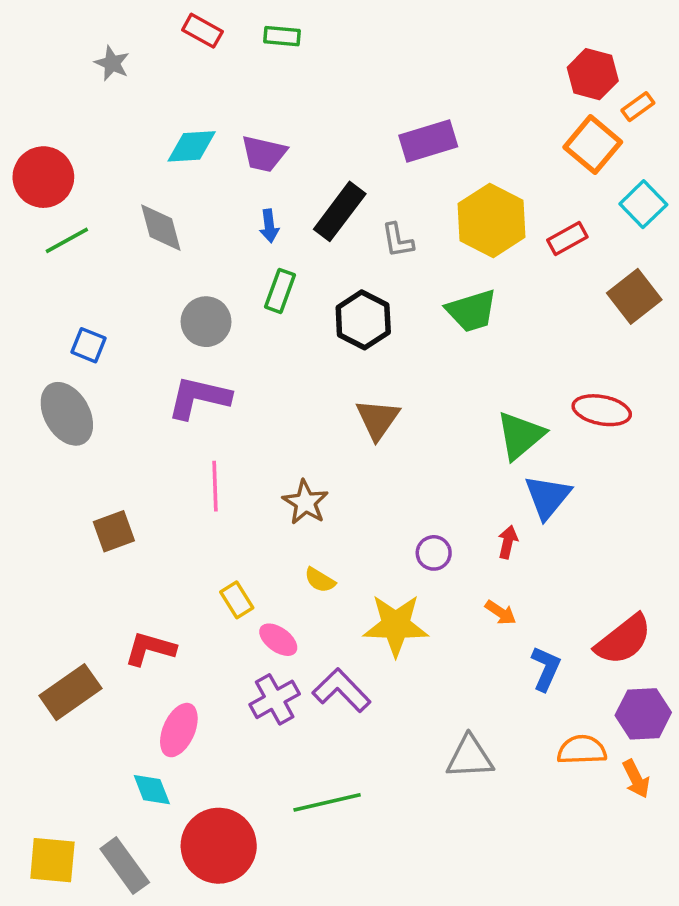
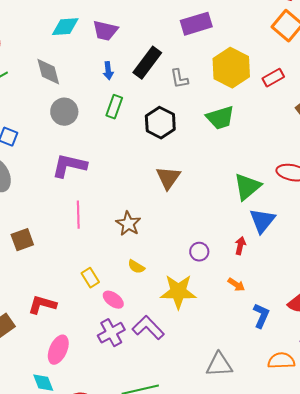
gray circle: (206, 322) -> (64, 112), moved

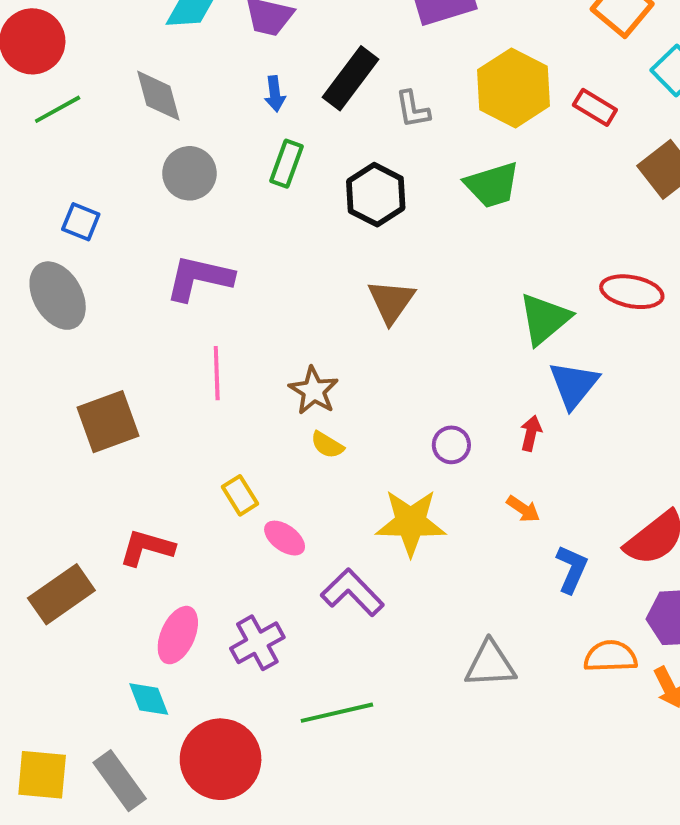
red rectangle: (273, 78) -> (595, 107), turned 60
brown square: (22, 240) -> (108, 422), size x1.4
yellow semicircle: (136, 267) -> (327, 445), moved
purple cross: (111, 333) -> (257, 643), moved

